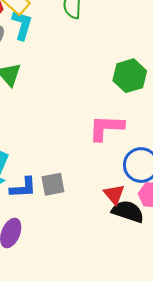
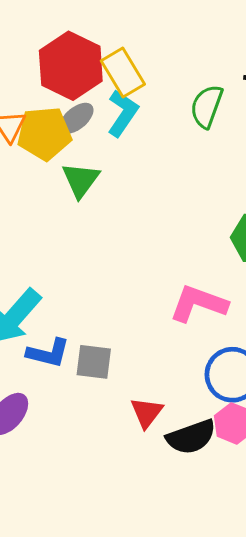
red triangle: (114, 194) -> (147, 413), moved
black semicircle: (128, 211) -> (191, 437), turned 124

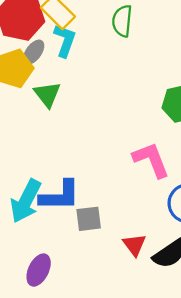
pink L-shape: (198, 304) -> (151, 160), turned 63
blue L-shape: (48, 353) -> (60, 196), moved, size x1.4

